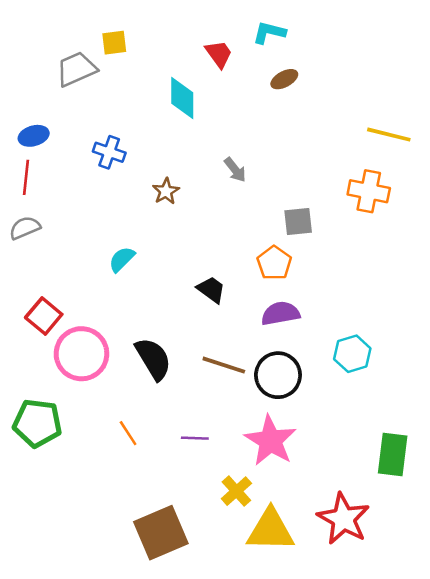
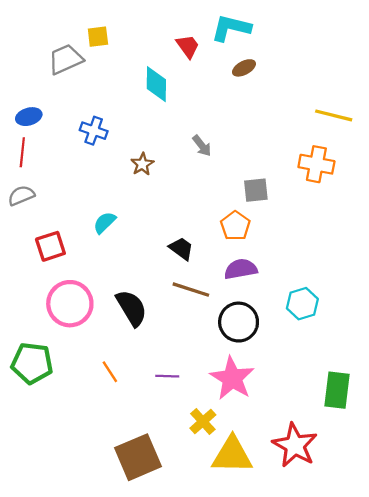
cyan L-shape: (269, 33) -> (231, 28), size x1.4
red square: (44, 316) -> (50, 246), moved, turned 32
brown line: (224, 365) -> (191, 290), moved

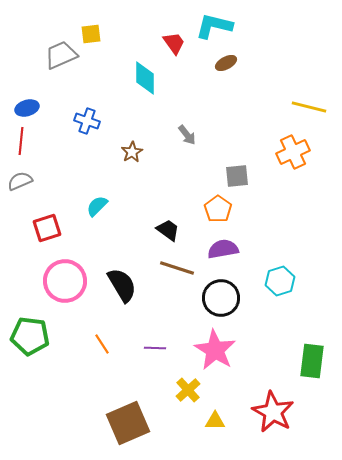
orange cross: (316, 164) -> (293, 152), turned -36
yellow triangle: (232, 455) -> (215, 421), size x0.5

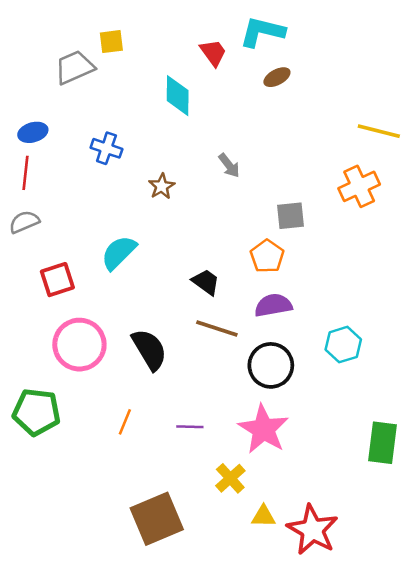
cyan semicircle: (97, 206) -> (119, 253), size x1.4
orange line: (102, 344) -> (125, 422), turned 55
red star: (273, 412) -> (313, 530), moved

